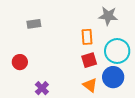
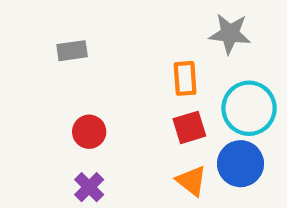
red circle: (20, 62) -> (89, 132), moved

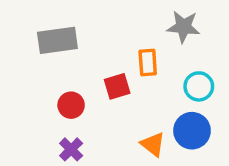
gray rectangle: (72, 51) -> (57, 40), size x1.6
cyan circle: (249, 108) -> (199, 86), size x0.7
red square: (189, 127) -> (117, 86), moved

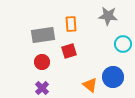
gray rectangle: (57, 40) -> (43, 35), moved
orange rectangle: (148, 63) -> (71, 24), moved
cyan circle: (199, 86) -> (123, 44), moved

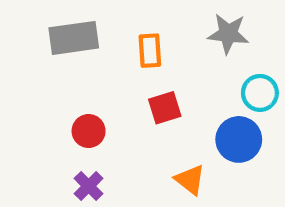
gray rectangle: (43, 35) -> (74, 38), moved
red square: (69, 51) -> (165, 108), moved
blue circle: (113, 77) -> (239, 139), moved

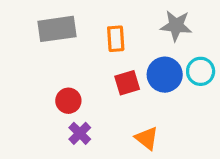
blue circle: (239, 139) -> (165, 75), moved
purple cross: (89, 186) -> (80, 133), moved

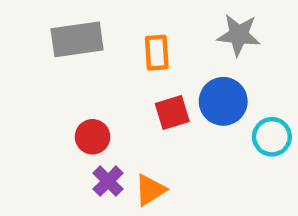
cyan circle: (201, 71) -> (272, 137), moved
orange triangle: (147, 138) -> (150, 190), moved, turned 50

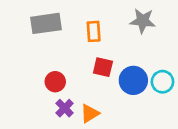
blue circle: (223, 101) -> (133, 80), moved
red square: (172, 112) -> (103, 67), turned 30

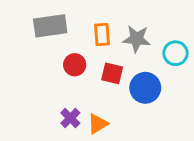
gray star: (143, 21) -> (137, 39), moved
red circle: (55, 82) -> (75, 65), moved
cyan circle: (162, 82) -> (175, 53), moved

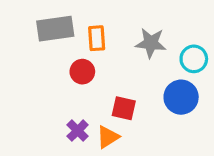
orange rectangle: (102, 34) -> (97, 38), moved
red square: (112, 73) -> (124, 108), moved
blue circle: (145, 88) -> (181, 97), moved

